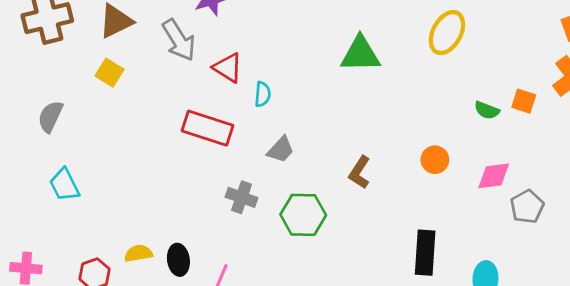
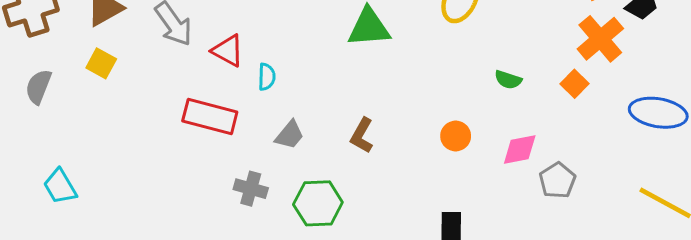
orange square: (524, 101) -> (575, 84), moved, turned 30
gray semicircle: (50, 117) -> (38, 87), moved
brown L-shape: (360, 172) -> (362, 136), moved

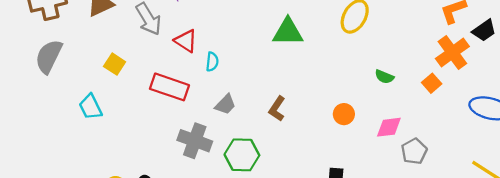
yellow square: (101, 63) -> (115, 64), moved
gray semicircle: (38, 87) -> (49, 56), size x1.4
cyan trapezoid: (60, 186) -> (90, 107), moved
gray cross: (251, 189) -> (195, 141), size x1.4

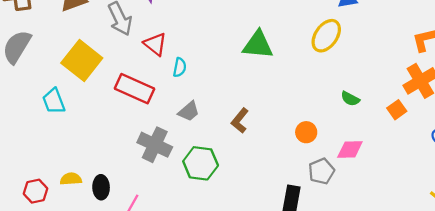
yellow square: (115, 64) -> (82, 61), size x1.8
gray pentagon: (414, 151) -> (321, 171), moved

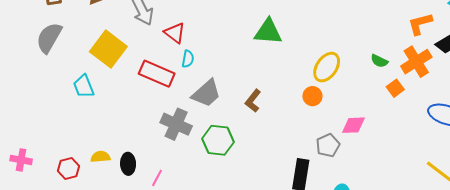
yellow ellipse: (326, 36) -> (327, 67), moved
cyan semicircle: (180, 67) -> (188, 59), moved
green semicircle: (350, 99) -> (379, 61), moved
gray trapezoid: (189, 111) -> (206, 93), size x1.5
orange circle: (306, 132) -> (312, 96), moved

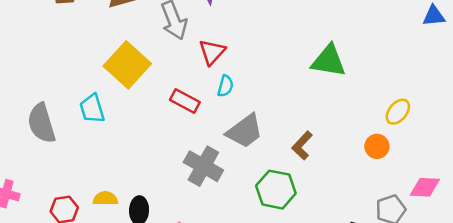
red triangle: (175, 33) -> (212, 52), turned 30
gray semicircle: (49, 38) -> (42, 123), moved, turned -52
yellow ellipse: (327, 67) -> (398, 112), size x0.7
red rectangle: (157, 74) -> (185, 101), size x0.7
green hexagon: (218, 140) -> (276, 190), moved

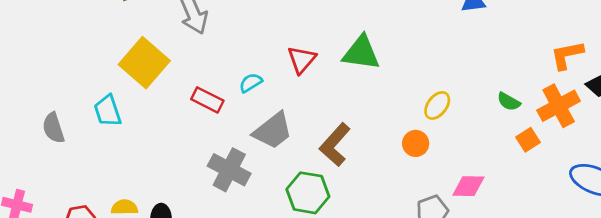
red triangle: (212, 52) -> (302, 60), moved
cyan semicircle: (225, 86) -> (251, 83), turned -135
gray semicircle: (42, 123) -> (53, 128), size x0.7
brown L-shape: (302, 146) -> (335, 145), size x1.4

